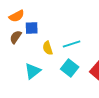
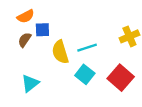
yellow semicircle: (48, 48) -> (60, 52), size x1.5
cyan triangle: (33, 71) -> (30, 83), moved

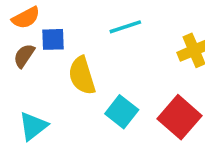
cyan line: (87, 48) -> (125, 27), moved

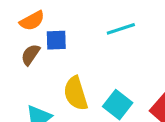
yellow semicircle: (82, 76) -> (76, 93), moved

